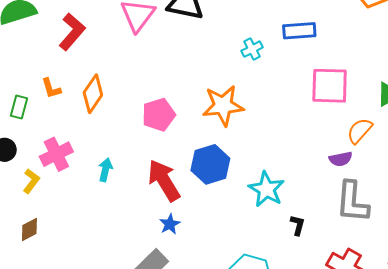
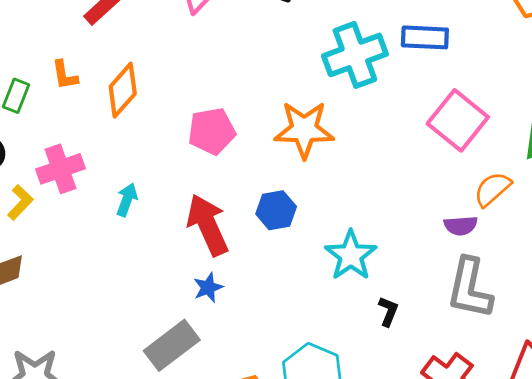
cyan cross: (252, 49) -> (355, 55), size x2.0
pink square: (330, 86) -> (458, 120), turned 30
blue hexagon: (210, 164) -> (276, 210), size x0.7

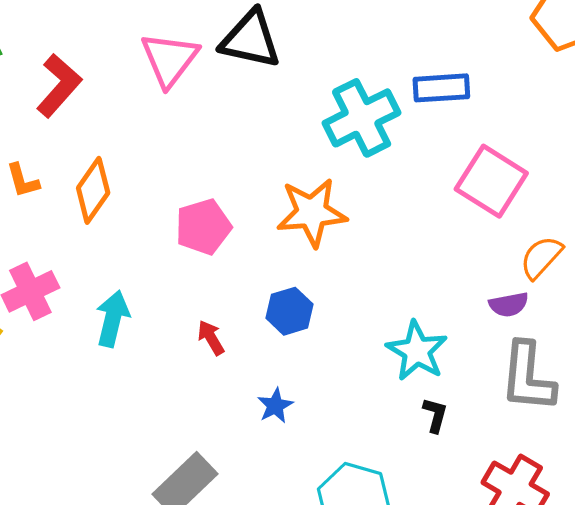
cyan arrow: (127, 200) -> (113, 319), size x1.4
red arrow: (208, 225) -> (211, 338), size x0.5
cyan star: (351, 255) -> (417, 351), moved
blue star: (208, 288) -> (275, 406), moved

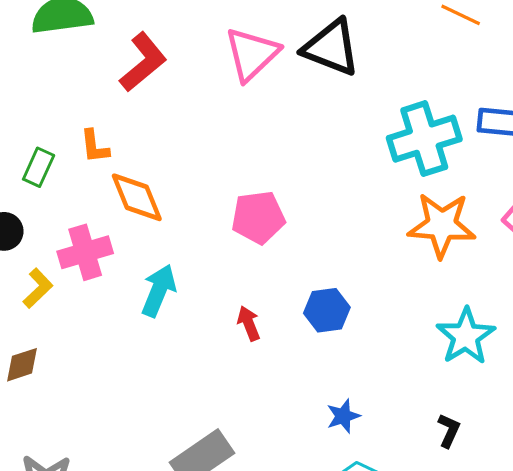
orange diamond: (93, 190) -> (137, 197), moved, turned -66
orange star: (312, 213) -> (442, 225), moved
cyan star: (417, 351) -> (466, 336), moved
blue star: (275, 406) -> (343, 416), moved

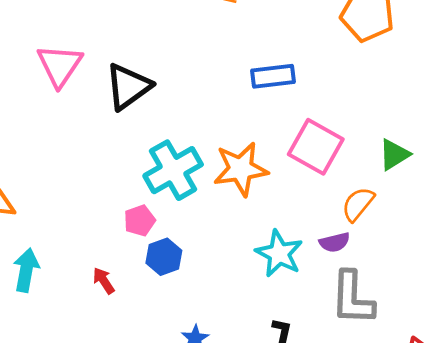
black triangle: (331, 48) -> (128, 87), moved, turned -45
cyan cross: (424, 139) -> (173, 170), moved
pink pentagon: (258, 217) -> (140, 221), moved, size x0.7

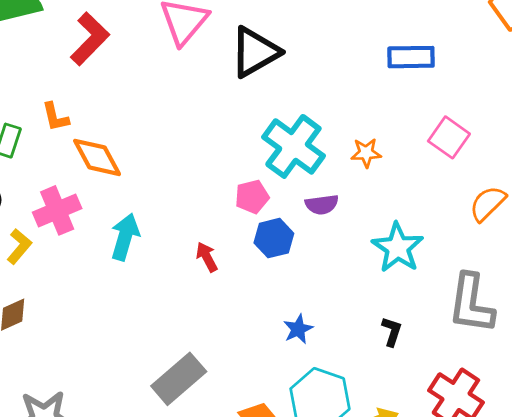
pink square: (316, 147) -> (449, 137), size x0.7
orange star: (241, 169) -> (366, 153), size x0.5
cyan cross: (173, 170) -> (293, 146), turned -30
purple semicircle: (335, 242) -> (322, 205), moved

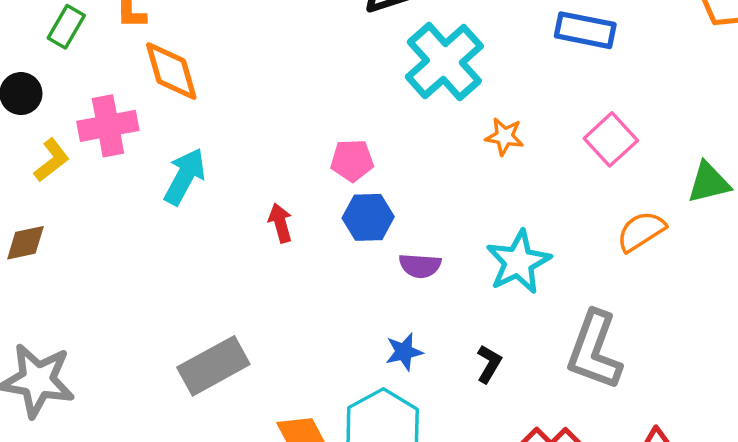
cyan cross: (293, 146) -> (444, 61), moved
purple semicircle: (322, 205) -> (420, 266), moved
blue star: (298, 329) -> (404, 352), moved

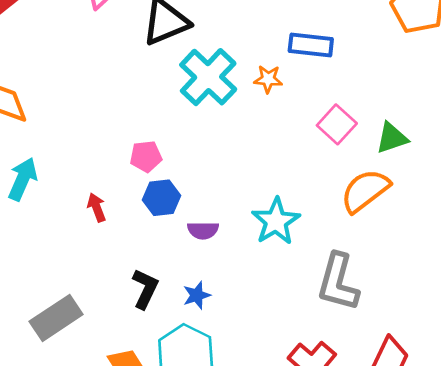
orange star: (504, 136) -> (268, 79), moved
green triangle: (709, 183) -> (392, 138), moved
orange semicircle: (641, 231) -> (365, 191), size x1.4
black L-shape: (489, 364) -> (145, 289), moved, size x1.4

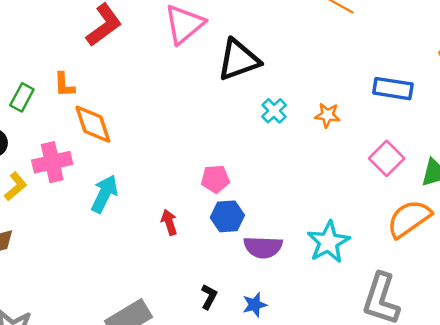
blue rectangle: (311, 45) -> (393, 89), moved
cyan cross: (208, 77) -> (274, 111), size x0.5
purple semicircle: (203, 230) -> (263, 247), size x1.4
black L-shape: (145, 289) -> (209, 297), size x0.7

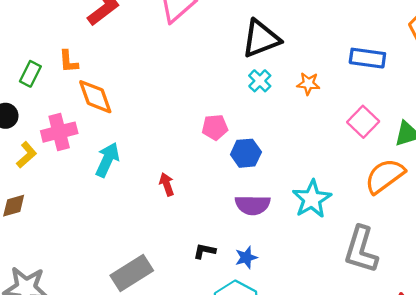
black triangle: (239, 60) -> (261, 39), moved
pink pentagon: (215, 179) -> (215, 127), moved
blue hexagon: (227, 216) -> (246, 153), moved
black L-shape: (209, 297) -> (204, 251), turned -105

